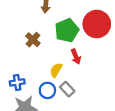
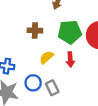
brown cross: (33, 40) -> (35, 30), turned 32
yellow semicircle: (56, 70) -> (47, 57), moved

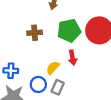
yellow semicircle: (47, 57) -> (53, 68), moved
gray rectangle: (52, 88) -> (58, 87), turned 56

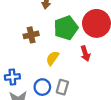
red arrow: (73, 58) -> (85, 53), moved
yellow semicircle: (53, 68) -> (53, 58), moved

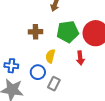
yellow semicircle: (53, 58) -> (50, 56), turned -32
blue circle: (42, 87) -> (38, 72), moved

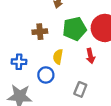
blue cross: (11, 66) -> (19, 62), moved
gray rectangle: (54, 84) -> (80, 89), moved

